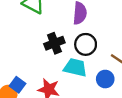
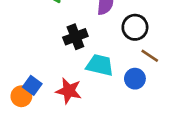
black circle: (86, 44) -> (135, 27), moved

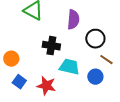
black cross: (75, 37) -> (51, 46), turned 30
orange circle: (21, 96) -> (11, 59), moved

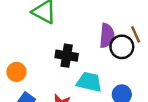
purple semicircle: (73, 20) -> (107, 36), moved
brown line: (106, 60) -> (136, 34), moved, turned 32

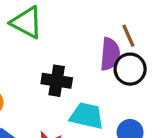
brown line: (136, 34) -> (128, 36), moved

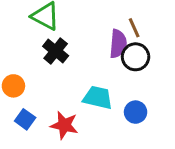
black cross: (57, 81) -> (56, 51), moved, turned 30

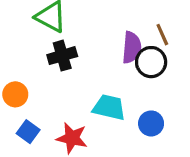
brown line: (134, 28) -> (162, 35), moved
black cross: (56, 51) -> (62, 56), turned 35

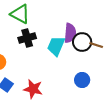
brown line: (162, 35) -> (96, 45), moved, turned -48
cyan trapezoid: (109, 107) -> (56, 46), moved, turned -80

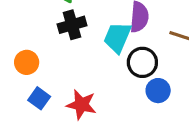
black circle: (82, 42) -> (142, 62), moved

